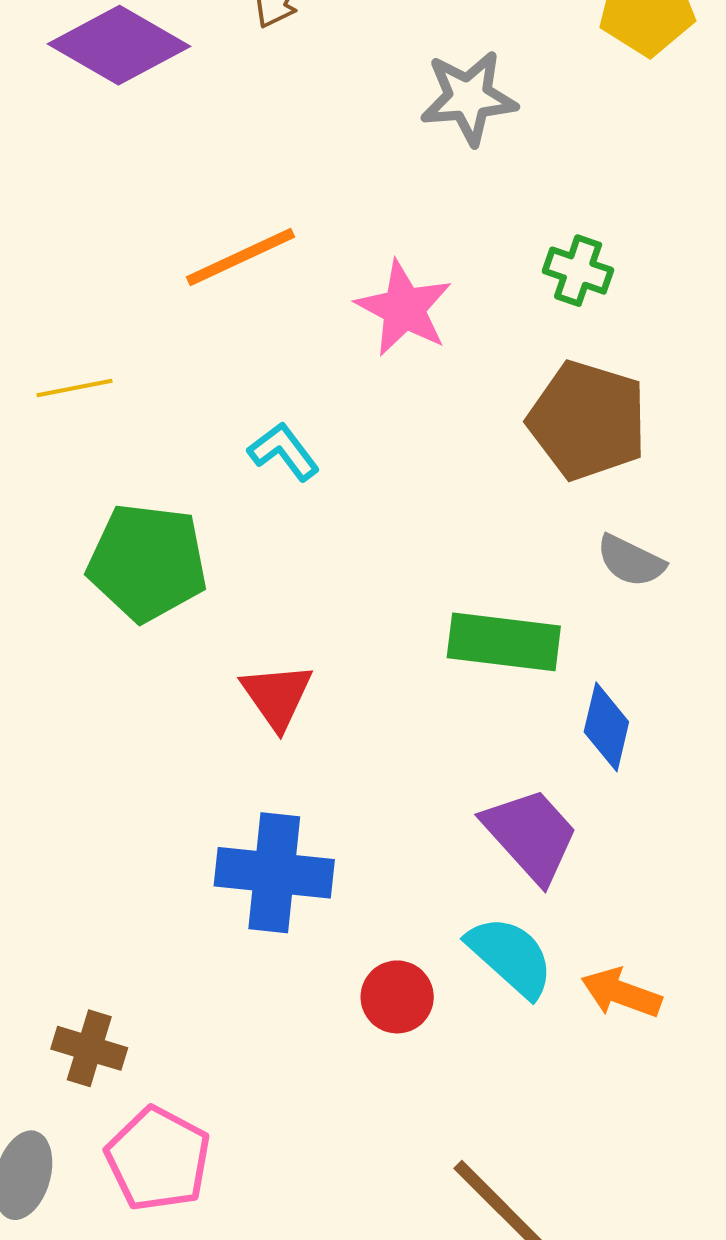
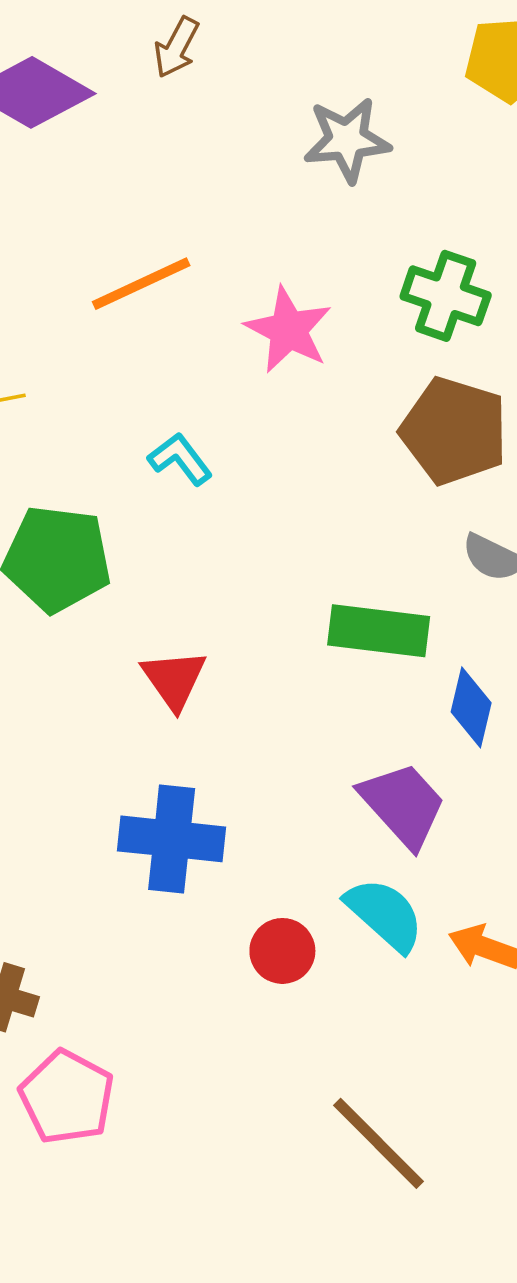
green cross: (578, 271) -> (446, 296), size x1.4

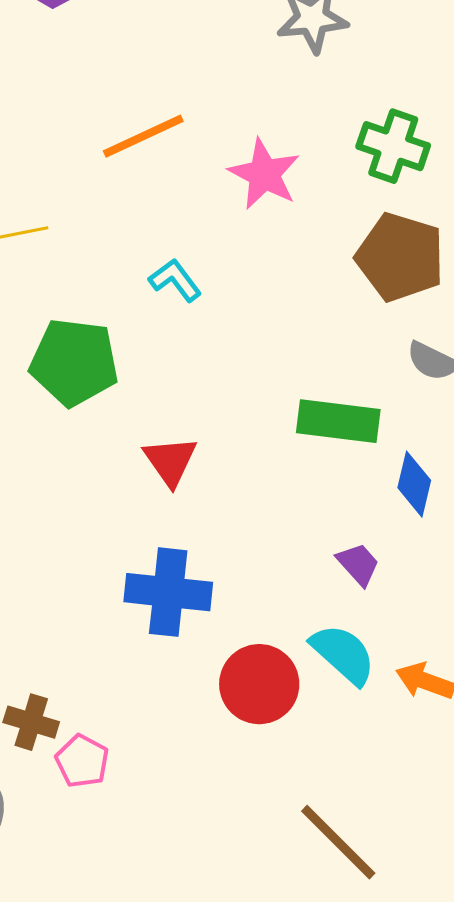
purple trapezoid: (403, 805) -> (358, 564), size x0.6
red circle: (282, 951) -> (259, 684), size x1.5
pink pentagon: (67, 1097) -> (82, 761), moved, size x0.7

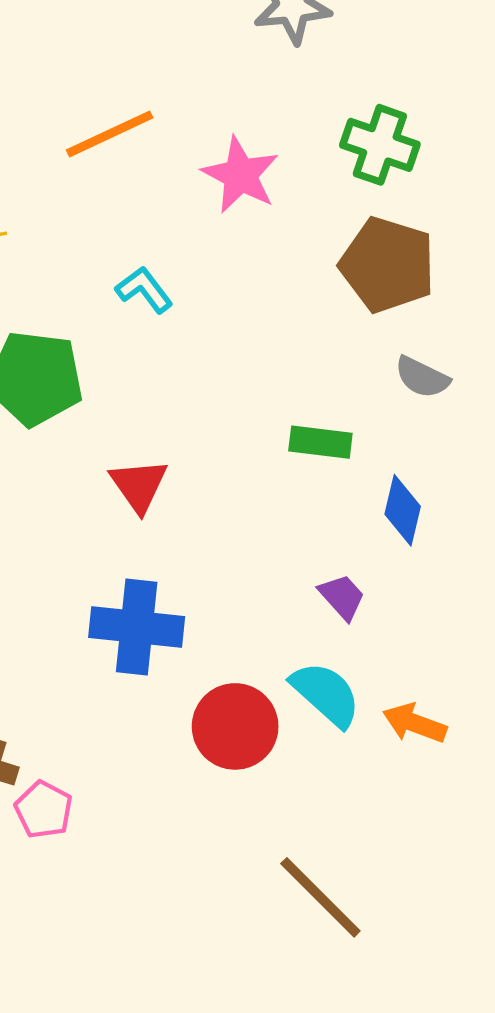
green rectangle: (338, 421) -> (320, 442), size x0.7

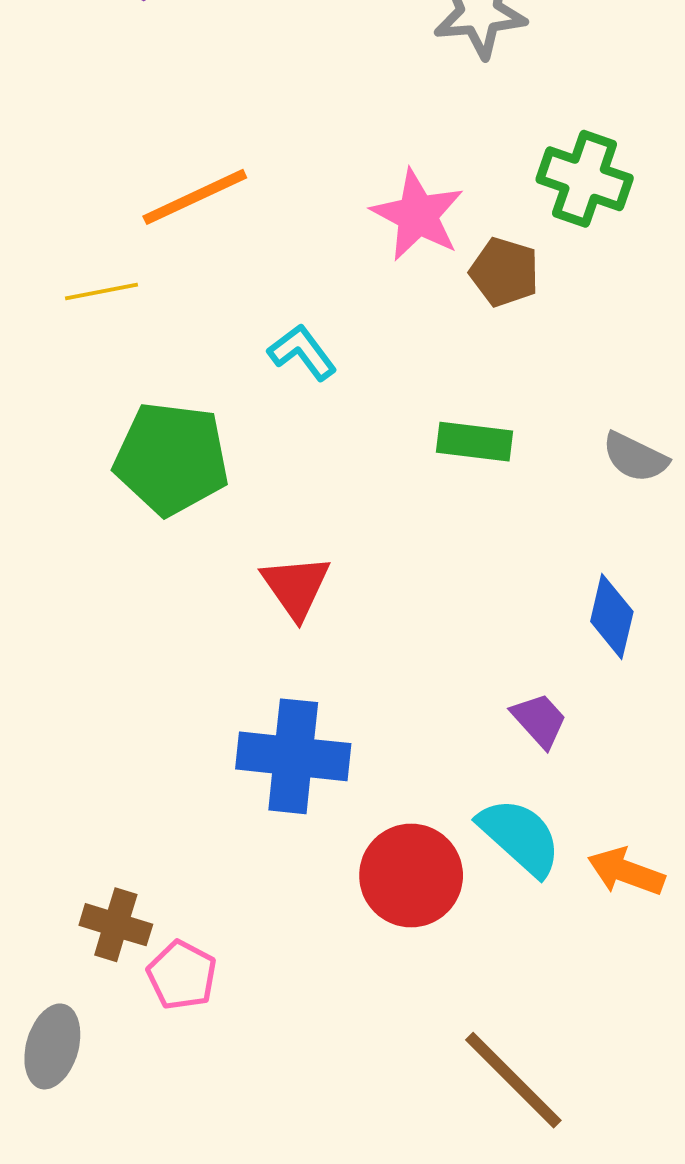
orange line: (110, 134) -> (195, 197), moved
brown pentagon: (388, 265) -> (504, 272), moved, size x0.6
green rectangle: (320, 442) -> (475, 442), moved

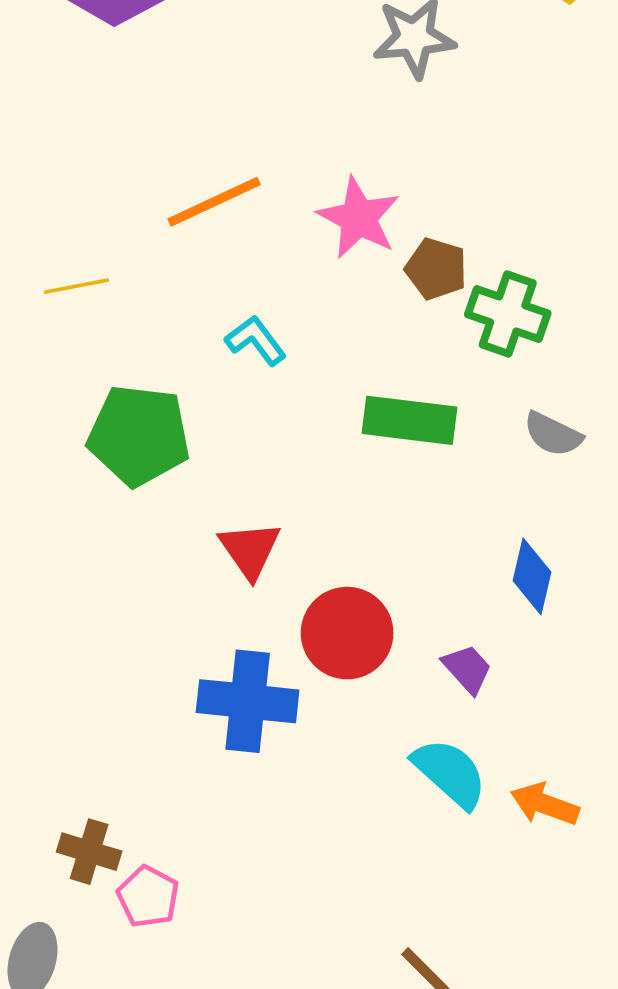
green cross: (585, 179) -> (508, 314), moved
orange line: (195, 197) -> (214, 202), moved
green rectangle: (475, 442) -> (409, 420), size x1.4
red circle: (411, 875) -> (347, 633), moved

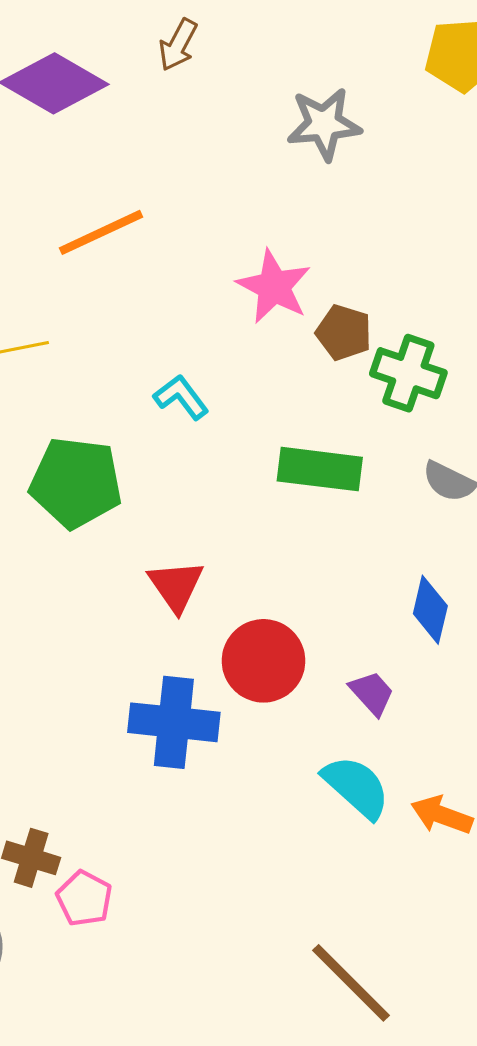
orange line: (214, 202) -> (101, 232), moved

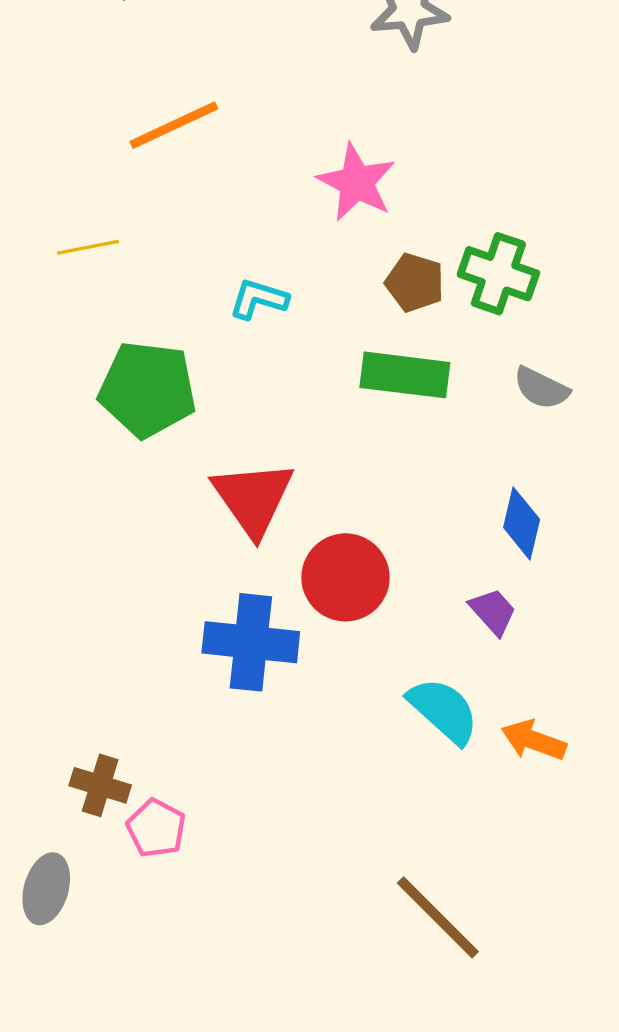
brown pentagon: (344, 332) -> (415, 283), moved
cyan L-shape: (181, 397) -> (259, 299), turned -36
red triangle: (176, 586) -> (253, 498), size x1.4
purple trapezoid: (372, 693) -> (493, 612), moved

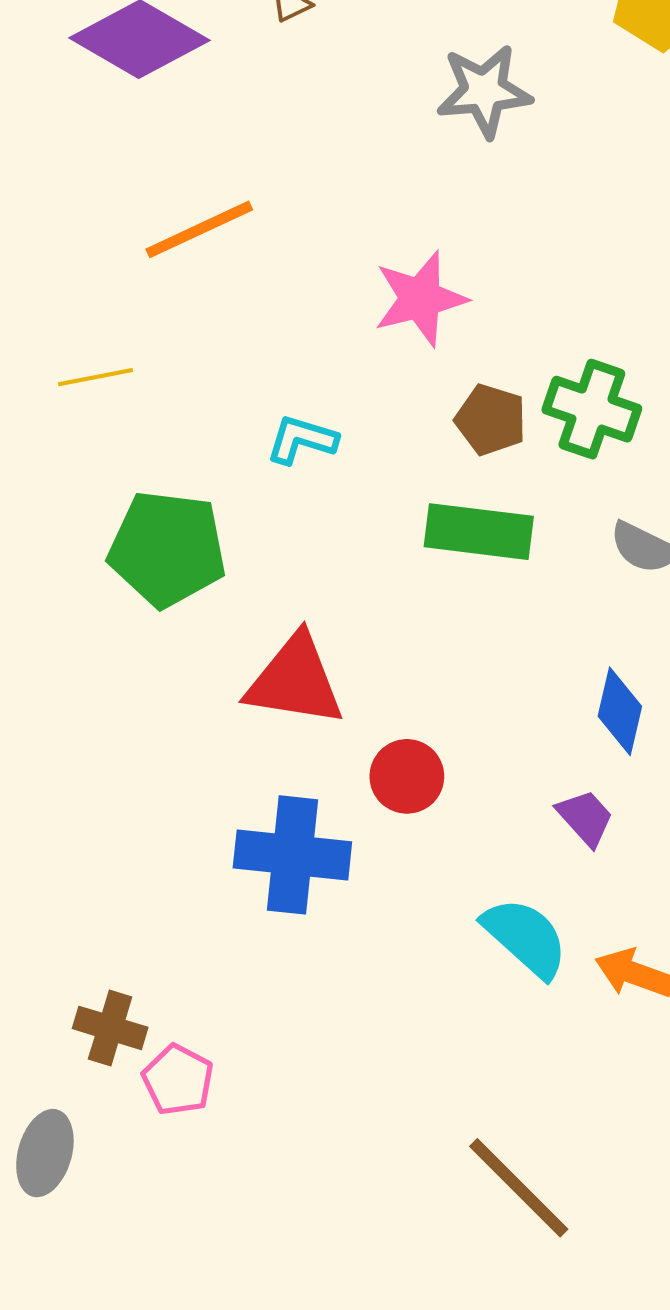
pink star: (356, 182) -> (420, 299), turned 30
red triangle: (253, 498) -> (295, 681), turned -46
red circle: (345, 577) -> (407, 776), size x0.7

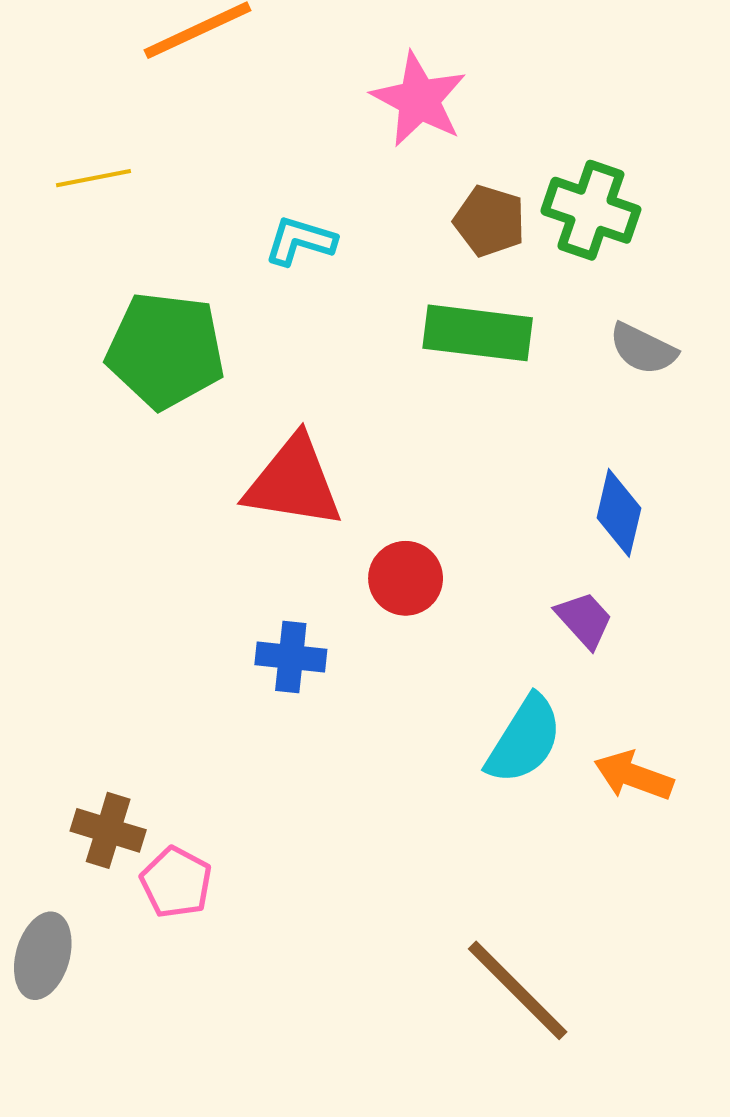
pink star: (420, 299) -> (419, 100), turned -30
blue cross: (292, 855) -> (291, 657), size x0.6
cyan semicircle: (525, 937) -> (524, 740), turned 80

